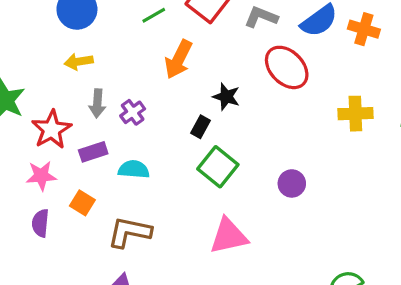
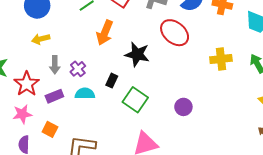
black star: (226, 97) -> (137, 54), size x1.4
black rectangle: (201, 127) -> (112, 81), moved
cyan semicircle: (134, 169) -> (85, 94), moved

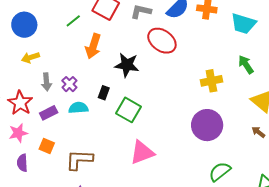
yellow cross: (221, 59) -> (211, 81), moved
purple circle: (183, 107) -> (207, 125), moved, size x1.8

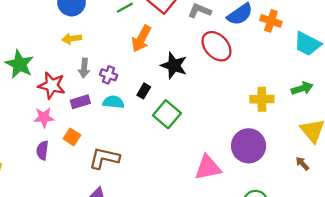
green arrow: (246, 65) -> (302, 88), turned 96
purple cross: (69, 84) -> (109, 75), turned -35
red star: (20, 103) -> (52, 85), turned -30
pink triangle: (142, 152) -> (208, 168), moved

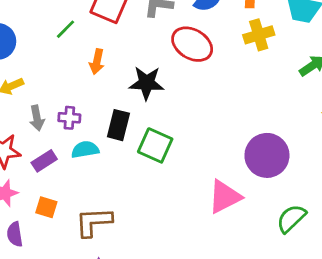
orange arrow: (141, 39) -> (97, 62), size x0.7
black rectangle: (144, 91) -> (118, 125), size x1.5
yellow cross: (262, 99) -> (259, 35), moved

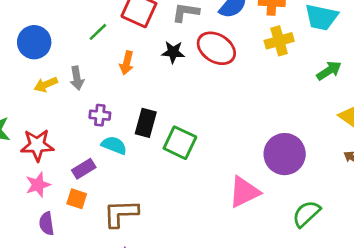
black star: (147, 83) -> (173, 52), moved, size x0.7
gray arrow: (37, 118) -> (77, 78), moved
cyan semicircle: (85, 150) -> (114, 145), turned 30
purple rectangle: (44, 161) -> (84, 169), moved

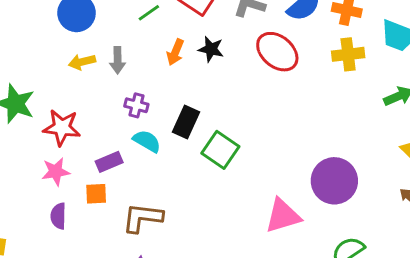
black star: (173, 52) -> (211, 49), moved
orange square: (77, 199) -> (96, 194), turned -30

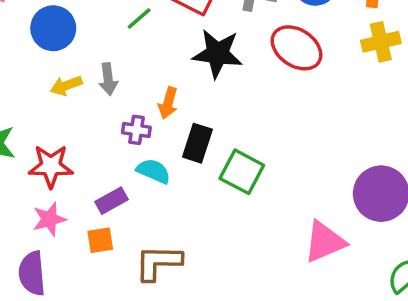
black star: (211, 49) -> (217, 54), size x1.6
orange arrow: (175, 52) -> (168, 103), moved
purple semicircle: (58, 216) -> (32, 273), moved, size x1.4

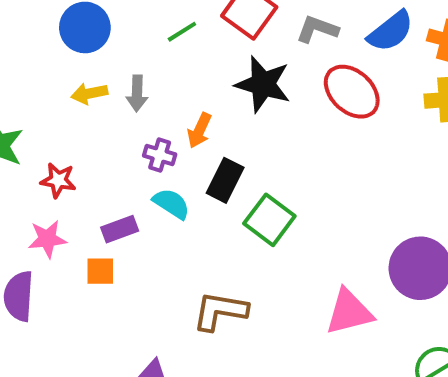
red star: (51, 166) -> (58, 180), size x0.7
brown L-shape: (158, 263) -> (220, 311), moved

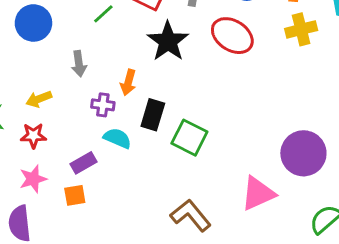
black star: (263, 84) -> (168, 41), turned 30
yellow arrow: (89, 93) -> (39, 99), moved
brown L-shape: (220, 311) -> (191, 215), moved, turned 51

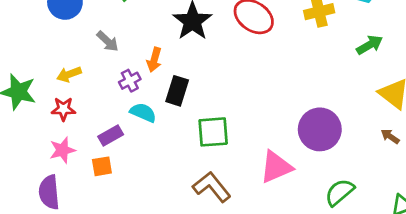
gray arrow: (79, 64) -> (108, 41), turned -40
purple cross: (103, 105) -> (130, 81), turned -35
green square: (189, 138) -> (213, 132), moved, turned -32

